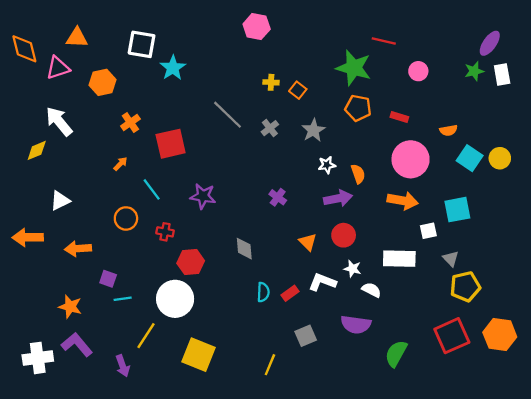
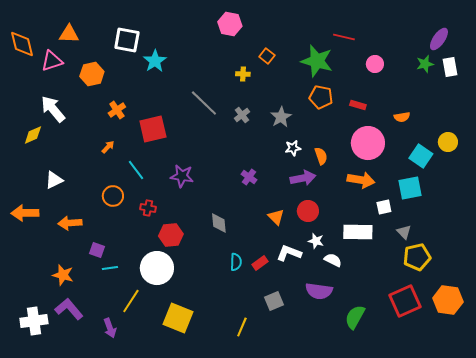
orange square: (298, 90) -> (267, 56), moved
cyan square: (470, 158) -> (421, 156), moved

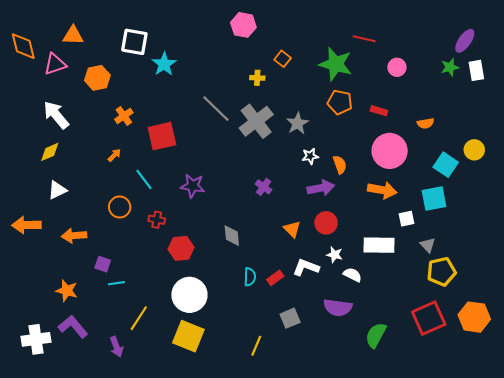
gray cross: (242, 115) -> (256, 121), size x2.0
yellow diamond: (33, 135) -> (50, 152), moved
white circle: (157, 268) -> (189, 295), moved

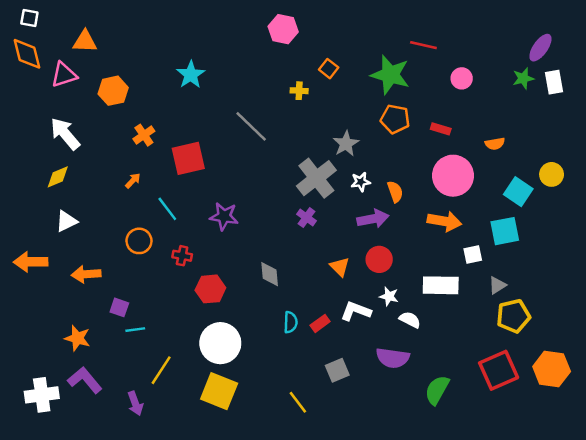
white square: (134, 42) -> (29, 18), moved, size x0.6
gray cross: (256, 121) -> (316, 178), moved
gray triangle: (428, 245) -> (497, 285), turned 42
yellow line: (256, 346) -> (298, 402), turned -60

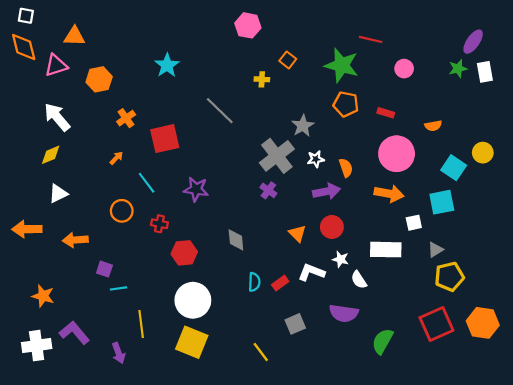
white semicircle: (410, 320) -> (359, 280), turned -150
orange star: (77, 338) -> (43, 296), moved
yellow line: (161, 370) -> (141, 324), turned -40

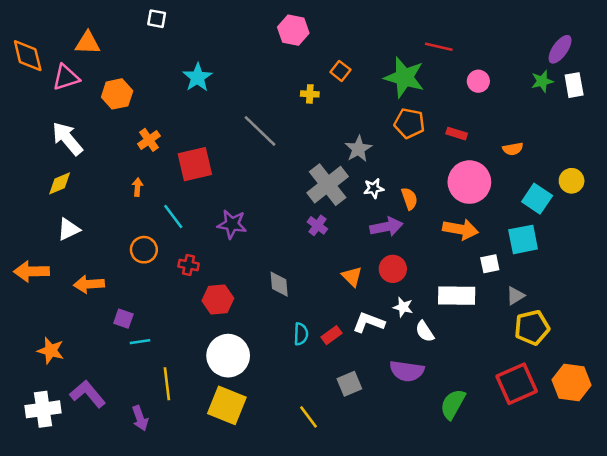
white square: (26, 16) -> (157, 19), moved
orange arrow: (116, 158) -> (137, 187), turned -40

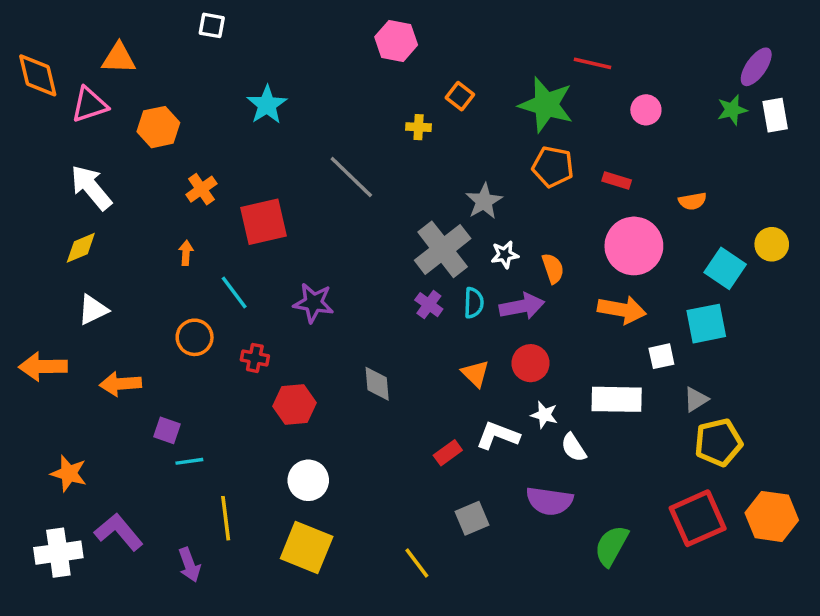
cyan semicircle: (301, 334) -> (474, 303), moved
white circle: (228, 356) -> (308, 480), size x0.7

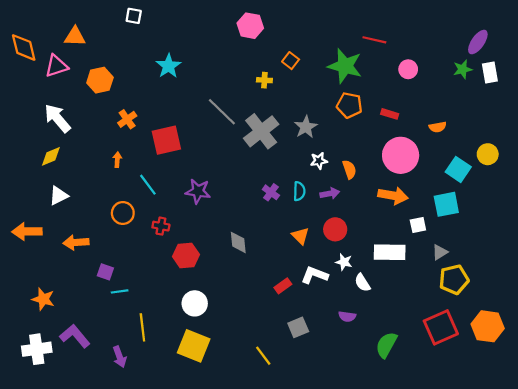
gray cross: (443, 249) -> (261, 131), moved
purple arrow: (522, 306) -> (330, 193), size x0.7
purple semicircle: (549, 501) -> (347, 316), size x0.6

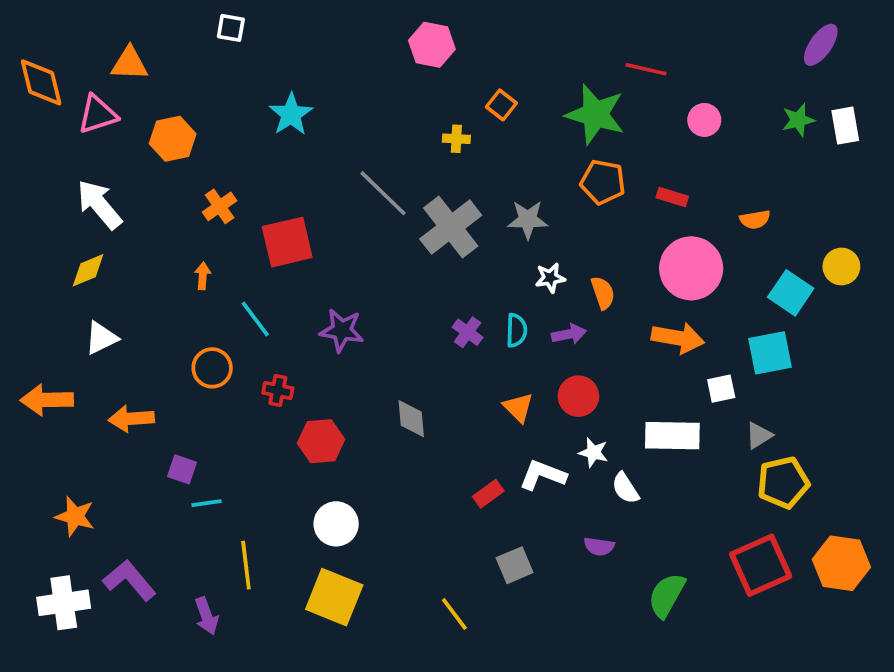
purple ellipse: (478, 42) -> (821, 45), moved
gray star: (306, 127) -> (528, 220), turned 30

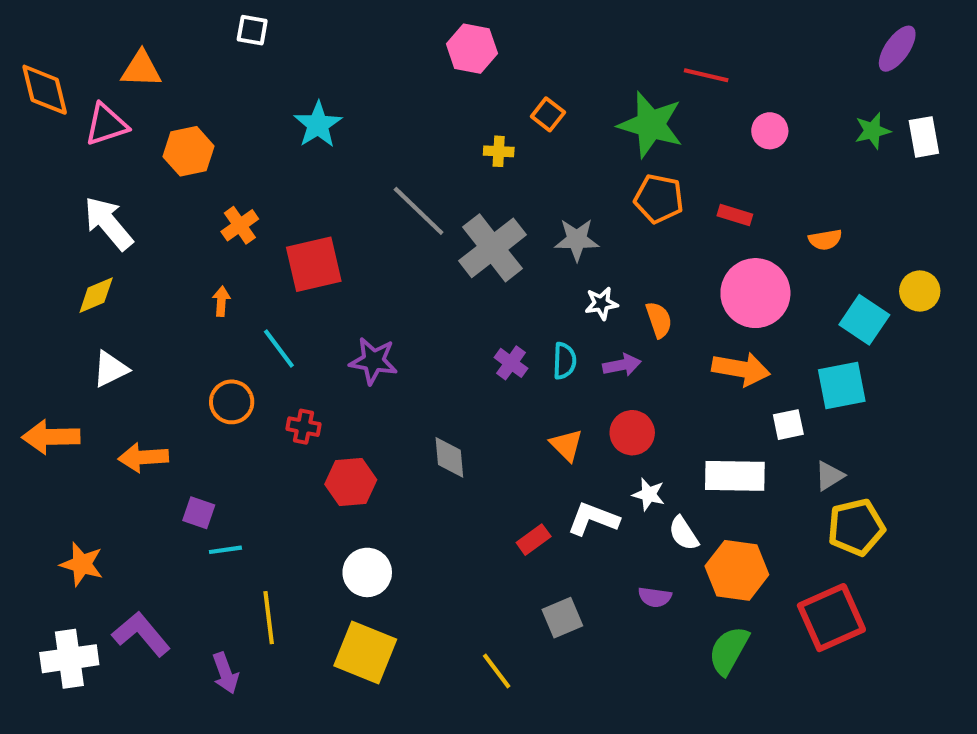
orange hexagon: (841, 563) -> (737, 570), moved

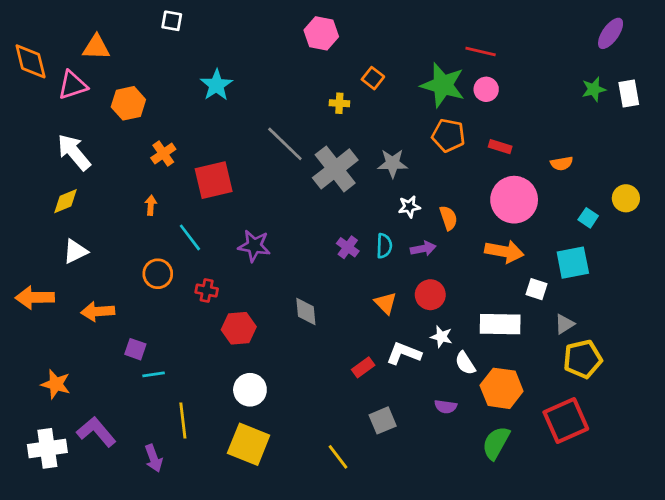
pink circle: (770, 131) -> (486, 89), moved
cyan square: (864, 320) -> (588, 218), size x0.6
white square: (788, 425) -> (536, 289), turned 30

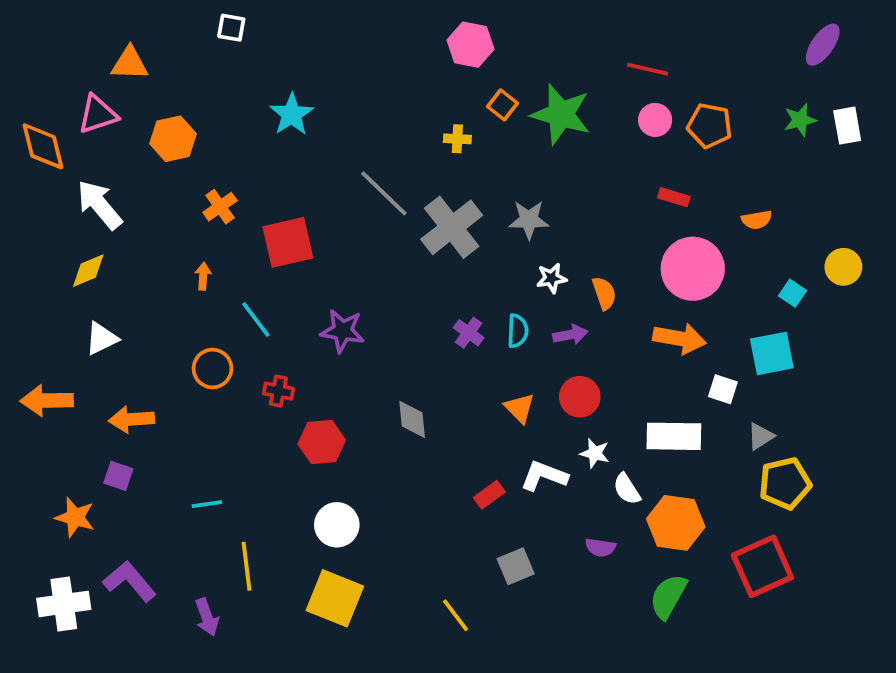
pink hexagon: (321, 33) -> (471, 45), moved
orange diamond: (31, 61) -> (43, 146), moved
green star: (443, 85) -> (561, 114), moved
orange pentagon: (448, 135) -> (710, 126), moved
purple square: (135, 349) -> (118, 476), moved

